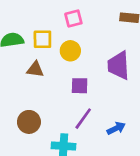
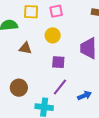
yellow square: (42, 39) -> (31, 12), moved

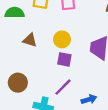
yellow circle: (53, 35) -> (62, 39), moved

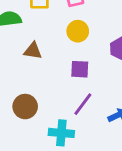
yellow circle: (62, 39) -> (78, 31), moved

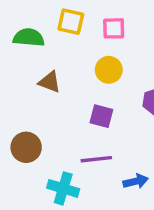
purple line: (83, 104) -> (96, 159), turned 35

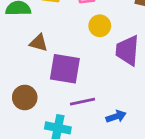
yellow circle: (109, 70) -> (100, 26), moved
purple square: (101, 116) -> (65, 69), moved, size x1.6

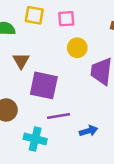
brown triangle: (39, 43) -> (21, 61), turned 42

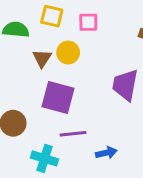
yellow circle: (77, 48) -> (68, 53), moved
brown triangle: (21, 61) -> (42, 58), moved

